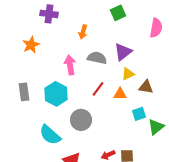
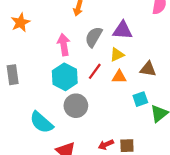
purple triangle: (123, 52) -> (123, 30), turned 42
gray semicircle: (97, 58) -> (94, 37), turned -72
yellow triangle: (128, 74) -> (117, 55), moved
cyan hexagon: (56, 94) -> (65, 77), moved

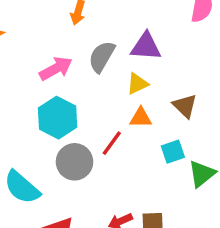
pink arrow: (64, 45) -> (56, 68), turned 70
brown triangle: (148, 69) -> (185, 106), turned 35
red line: (95, 71) -> (112, 143), moved

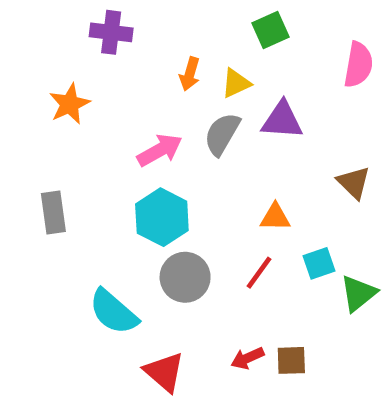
yellow triangle: (137, 84) -> (236, 83), moved
brown triangle: (185, 106) -> (354, 183), moved
red line: (112, 143) -> (259, 273), moved

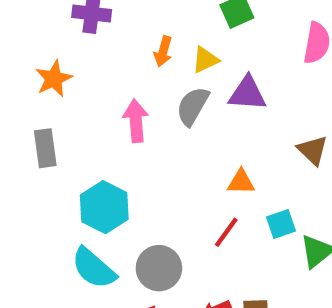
pink arrow: (160, 150) -> (136, 121), turned -66
gray rectangle: (53, 213) -> (45, 148), moved
cyan hexagon: (162, 217) -> (104, 207), moved
gray circle: (185, 277) -> (159, 268), moved

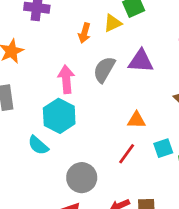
yellow triangle: (205, 60) -> (113, 23), moved
cyan hexagon: (104, 207) -> (59, 116), moved
cyan semicircle: (94, 268) -> (38, 145), moved, size x0.7

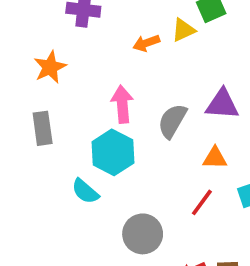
orange arrow: (85, 33) -> (146, 43), turned 54
purple triangle: (141, 61) -> (222, 104), moved
gray semicircle: (104, 69) -> (172, 121), moved

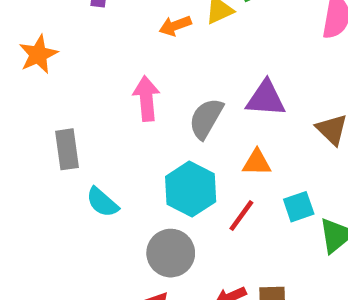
orange star: (50, 67) -> (38, 54), moved
gray rectangle: (43, 128) -> (67, 149), moved
cyan hexagon: (113, 152) -> (191, 189), moved

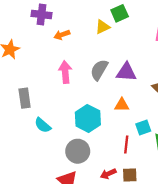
orange arrow: (175, 26) -> (62, 35), moved
gray semicircle: (206, 118) -> (99, 70), moved
red line: (241, 216) -> (126, 144), moved, turned -30

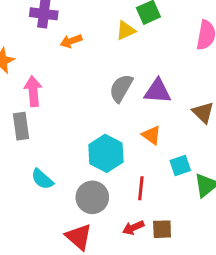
pink arrow: (65, 72) -> (33, 91), moved
orange triangle: (122, 105) -> (151, 135), turned 35
cyan semicircle: (43, 125) -> (42, 179), moved
red line: (126, 144) -> (141, 188), moved

